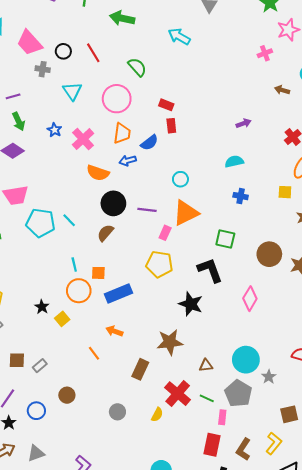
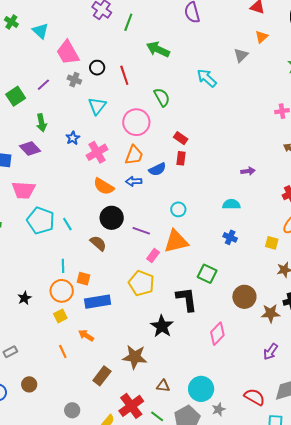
purple line: (13, 96) -> (43, 85), moved, turned -40
brown semicircle: (105, 233) -> (98, 243), turned 78
yellow square: (62, 319) -> (60, 316), moved

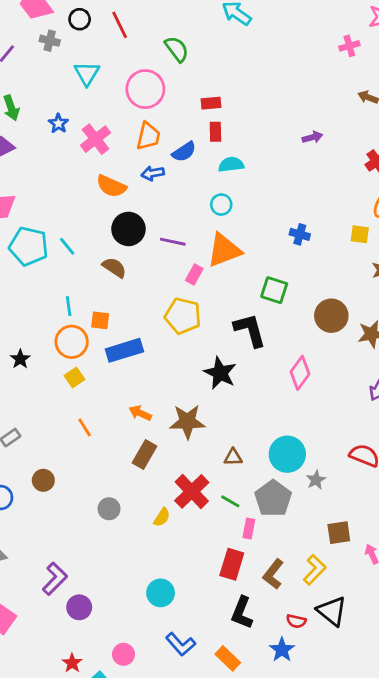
red rectangle: (181, 138) -> (211, 103), turned -32
cyan semicircle: (231, 204) -> (231, 165), moved
orange arrow: (86, 335) -> (140, 413), moved

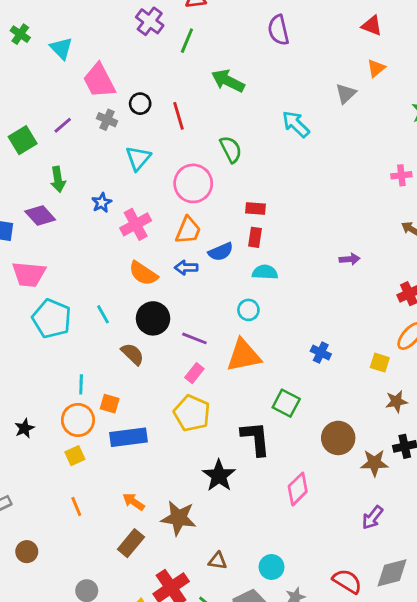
cyan line: (67, 246) -> (103, 314), moved
pink rectangle: (194, 275) -> (194, 373), moved
cyan circle: (287, 454) -> (272, 567), size x0.7

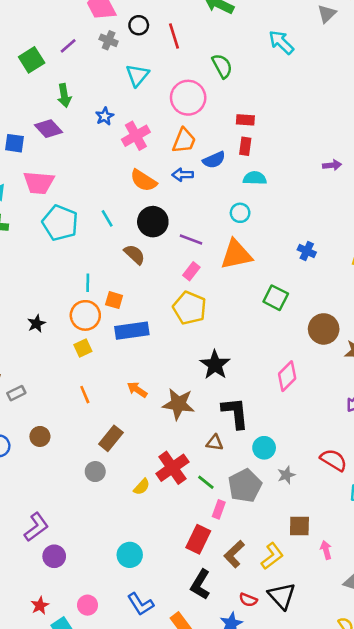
black L-shape: (256, 438) -> (235, 413), moved
brown rectangle: (131, 543) -> (111, 438), moved

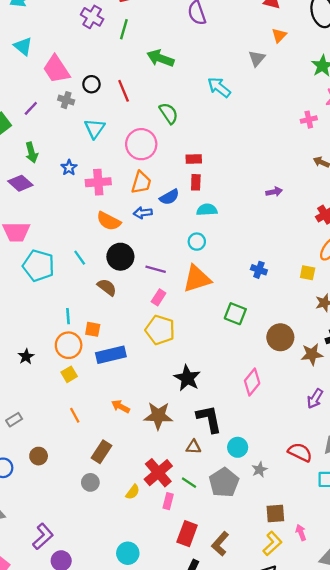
pink cross: (136, 136) -> (98, 182), turned 30
pink rectangle: (219, 509) -> (168, 501), moved
yellow L-shape: (272, 556) -> (272, 543), moved

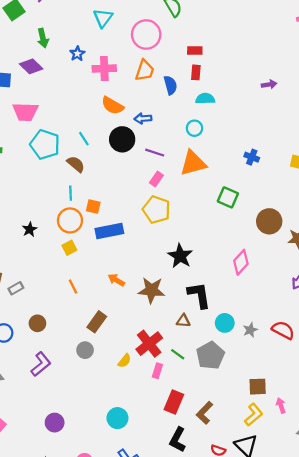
blue semicircle: (169, 197) -> (170, 85), turned -78
blue arrow: (143, 213) -> (143, 118), moved
brown semicircle: (107, 287) -> (76, 164), moved
gray star: (259, 470) -> (250, 330), moved
purple L-shape: (43, 536) -> (41, 364), moved

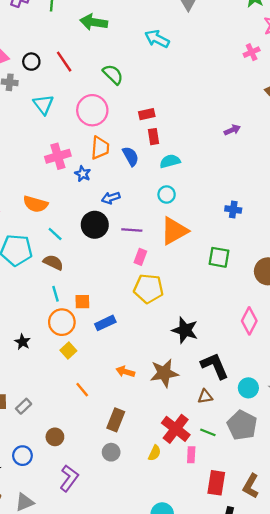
blue star: (77, 54) -> (83, 174), moved
orange semicircle: (113, 105) -> (35, 204), moved
blue rectangle: (109, 231) -> (105, 323), size x0.7

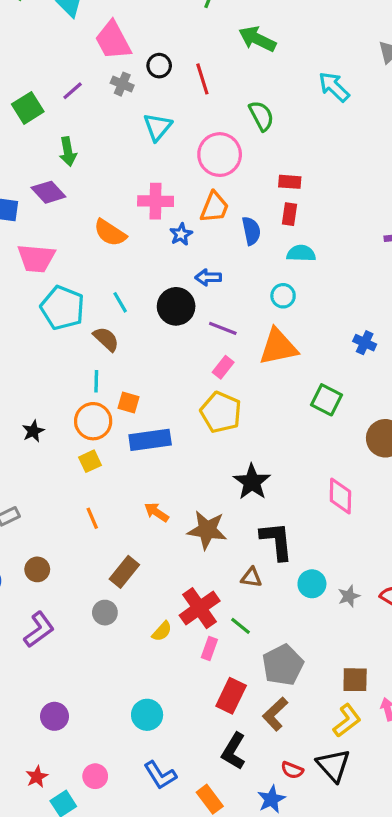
orange semicircle: (35, 204) -> (110, 233), moved
pink diamond: (249, 321) -> (340, 496), turned -44
blue rectangle: (105, 323) -> (150, 440), size x1.4
gray pentagon: (242, 425) -> (283, 665), moved

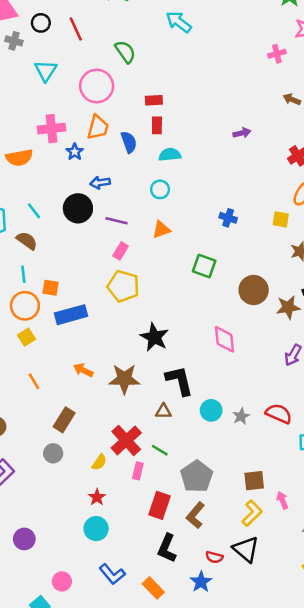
orange semicircle: (110, 233) -> (19, 158), turned -36
orange triangle: (278, 347) -> (161, 230), size x0.6
red star: (37, 777) -> (97, 497), moved

